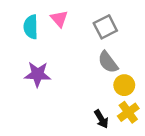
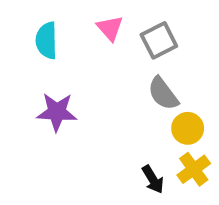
pink triangle: (59, 19) -> (110, 28), moved

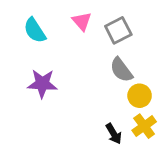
cyan semicircle: (47, 40) -> (35, 30), turned -32

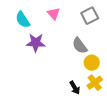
gray square: (118, 30) -> (90, 16), moved
purple star: (42, 84) -> (36, 43), moved

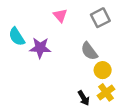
cyan semicircle: (23, 20) -> (17, 37), moved

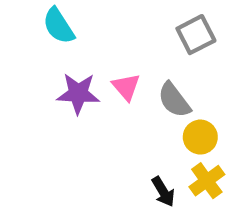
pink triangle: (60, 15) -> (126, 87), moved
cyan semicircle: (17, 37) -> (59, 26), moved

